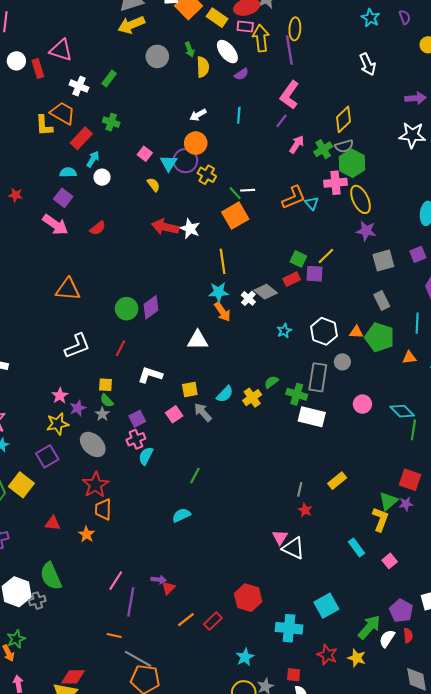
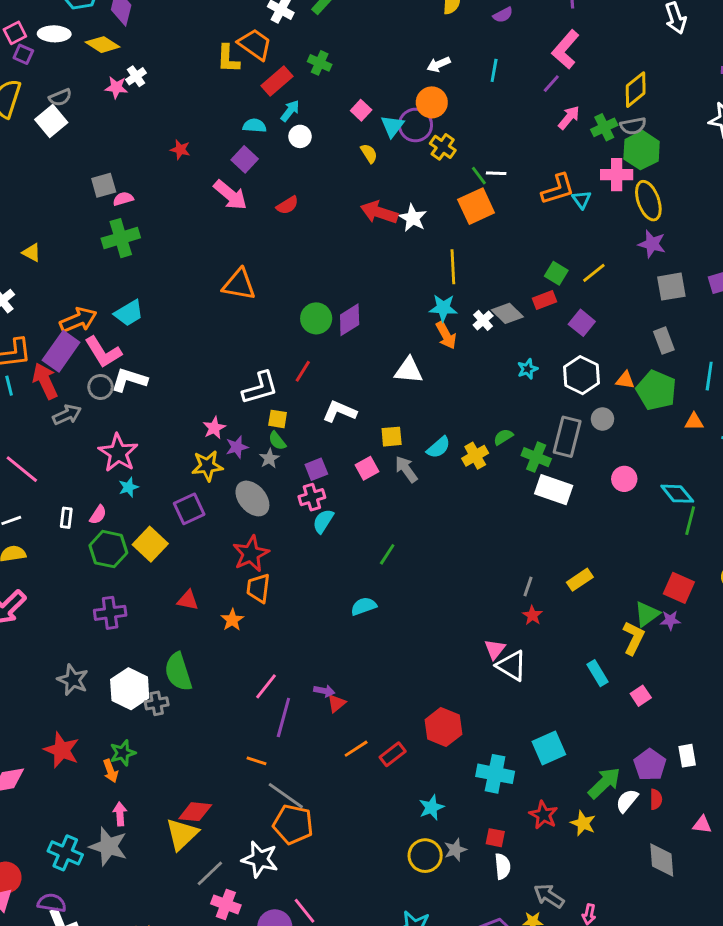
purple square: (315, 274) -> (582, 323), moved, turned 30
white L-shape: (77, 346) -> (260, 388), moved

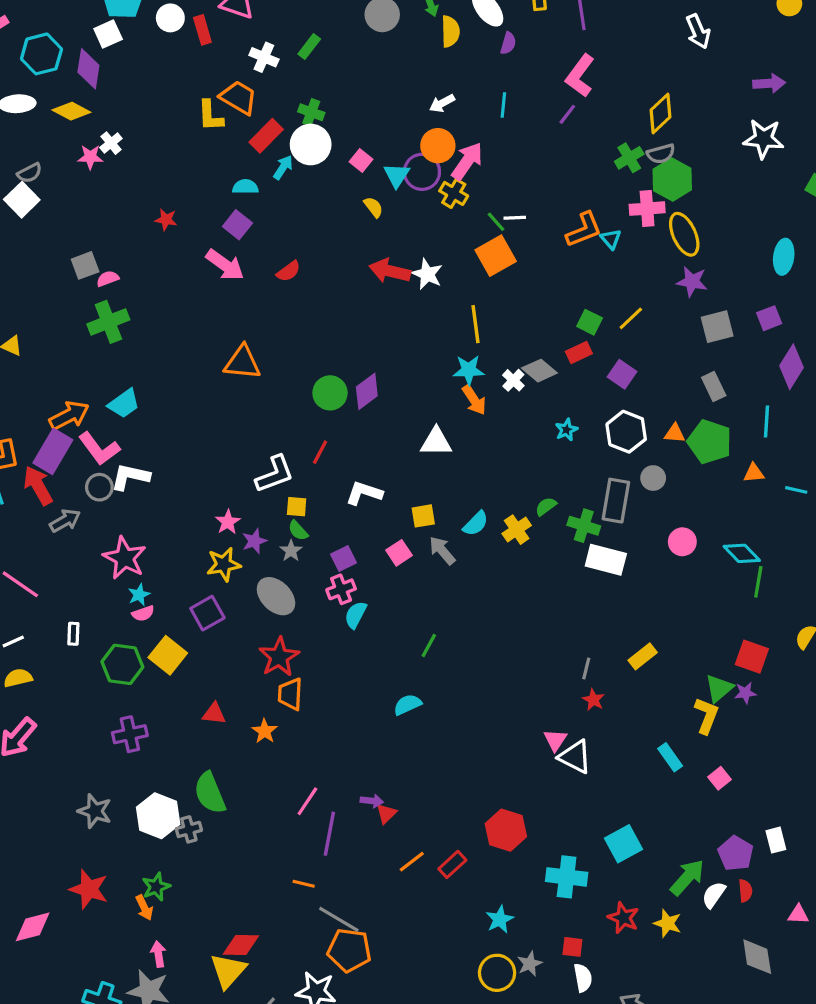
purple semicircle: (503, 15) -> (508, 43), turned -42
pink arrow: (569, 117) -> (467, 161), moved, size x1.4
white circle: (300, 136) -> (311, 144), moved, size x1.6
pink semicircle: (98, 515) -> (143, 613), moved, turned 42

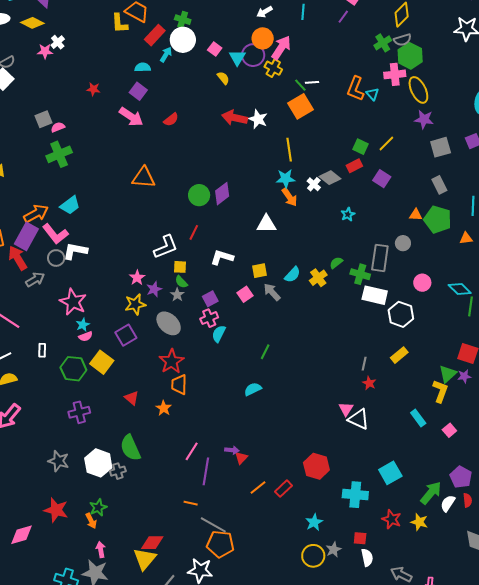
orange L-shape: (584, 230) -> (355, 89), turned 135
white hexagon: (626, 432) -> (401, 314), moved
red triangle: (214, 714) -> (132, 398), turned 35

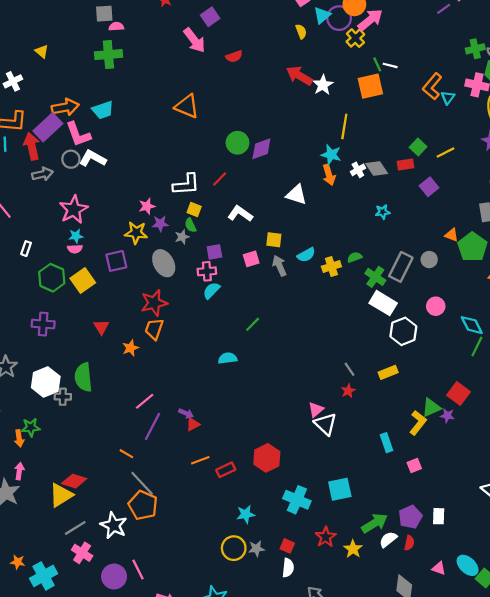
gray line: (364, 364) -> (350, 369), turned -64

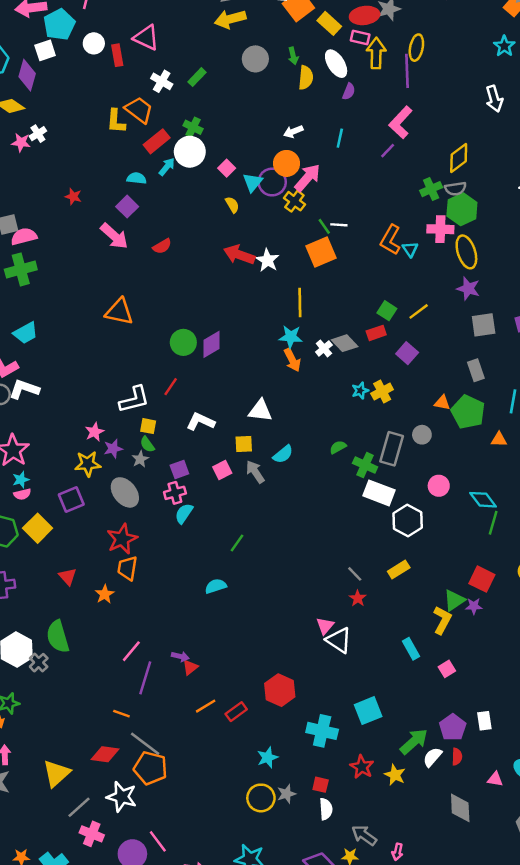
pink semicircle: (116, 26) -> (24, 236), size x1.5
white triangle: (296, 195) -> (260, 411), moved
yellow cross: (331, 267) -> (382, 391), moved
gray cross: (63, 397) -> (39, 663), turned -35
red diamond: (74, 481) -> (105, 754), moved

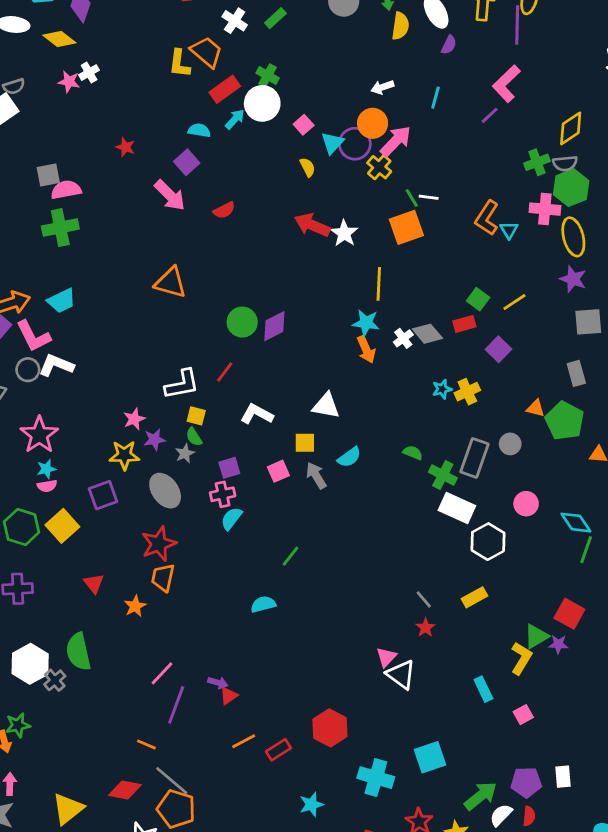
green semicircle: (338, 447) -> (413, 453), turned 49
purple pentagon: (453, 727) -> (526, 782), turned 30

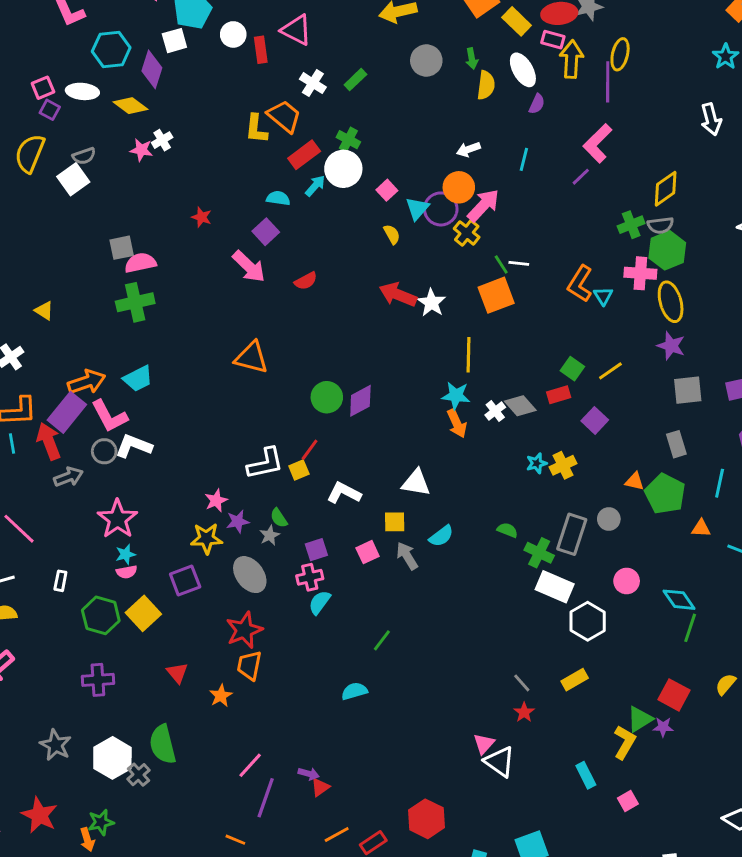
yellow square: (196, 416) -> (299, 470), moved, turned -36

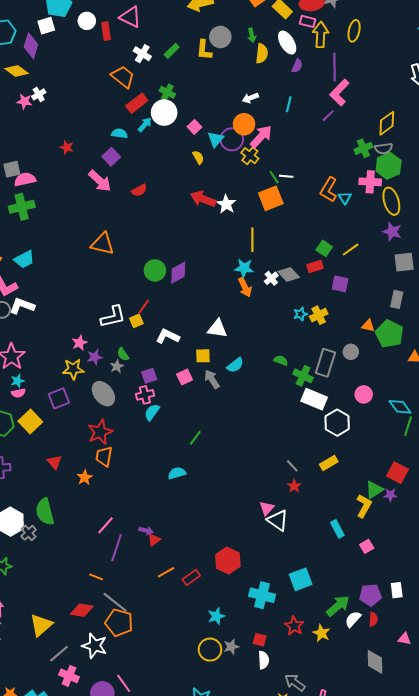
purple line: (608, 82) -> (335, 67), moved
yellow L-shape: (256, 129) -> (204, 50), moved
purple square: (595, 420) -> (340, 284), turned -30
gray rectangle: (676, 444) -> (397, 299), turned 30

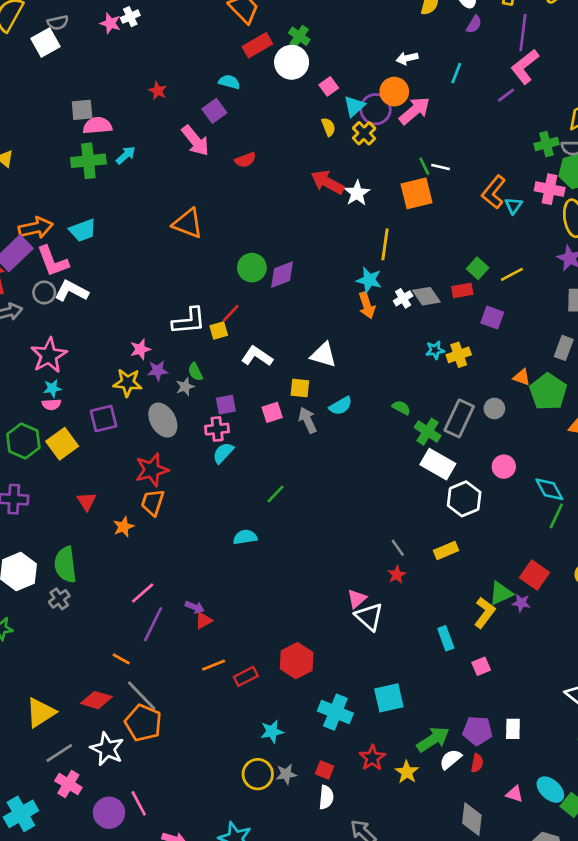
cyan arrow: (145, 125) -> (126, 155), moved
yellow cross: (250, 156) -> (364, 133), moved
gray cross: (29, 533) -> (59, 599), moved

